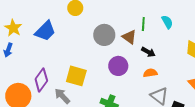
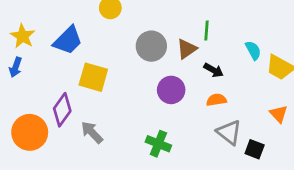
cyan semicircle: (167, 22) -> (253, 50), moved
brown triangle: (129, 37) -> (187, 49), turned 49
yellow square: (76, 76) -> (93, 77), moved

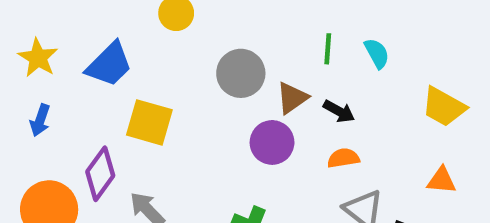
brown triangle: (187, 49) -> (292, 98), moved
cyan semicircle: (253, 50) -> (377, 53), moved
blue arrow: (16, 67) -> (40, 120), moved
orange triangle: (279, 114) -> (441, 180), turned -42

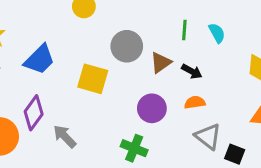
blue trapezoid: (109, 64) -> (40, 60), moved
yellow square: (149, 122) -> (93, 79), moved
purple circle: (272, 142) -> (152, 108), moved

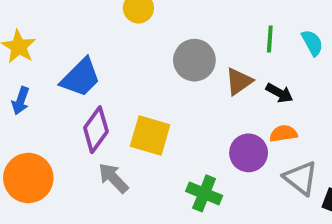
yellow square: (93, 79) -> (150, 135), moved
purple circle: (152, 108) -> (249, 153), moved
purple diamond: (34, 113) -> (96, 130), moved

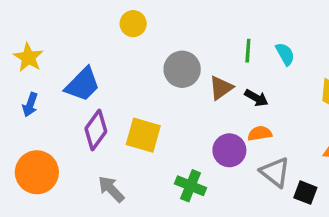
gray arrow: (113, 178) -> (111, 189), moved

